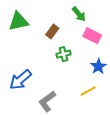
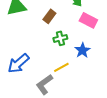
blue star: (98, 66) -> (82, 50), moved
yellow line: (88, 91) -> (61, 67), moved

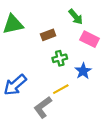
brown rectangle: (49, 16) -> (48, 35), turned 32

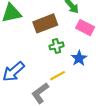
brown rectangle: (48, 35) -> (45, 23), size x1.6

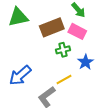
pink rectangle: (85, 28) -> (77, 31), moved

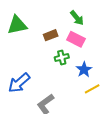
brown rectangle: (52, 27) -> (51, 35), size x0.6
yellow line: (64, 79) -> (92, 89), moved

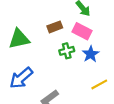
green triangle: (17, 25) -> (19, 39), moved
blue star: (84, 70) -> (91, 54), moved

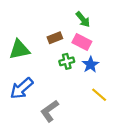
yellow line: (99, 84) -> (99, 95), turned 70

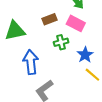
blue star: (90, 65) -> (85, 55), moved
blue arrow: (22, 88) -> (31, 62), moved, turned 125

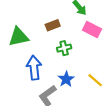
pink rectangle: (76, 23) -> (92, 29), moved
blue star: (85, 55) -> (66, 79), moved

